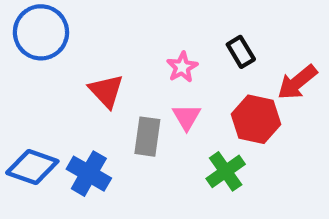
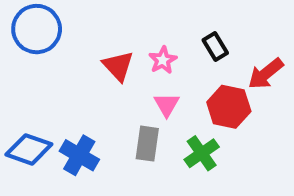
red triangle: (106, 91) -> (118, 66), moved
gray rectangle: (147, 137) -> (147, 144), moved

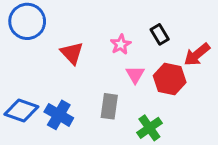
red triangle: (118, 66) -> (72, 53), moved
pink triangle: (167, 105) -> (135, 75), moved
green cross: (202, 153) -> (149, 128), moved

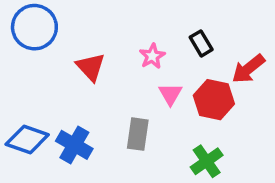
green cross: (149, 128) -> (207, 161), moved

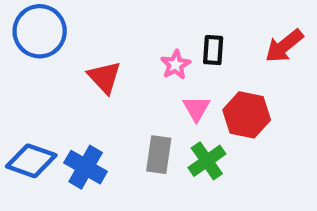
black rectangle: (201, 43) -> (213, 50), moved, turned 35
red arrow: (248, 69) -> (284, 46), moved
green cross: (207, 161) -> (207, 161), moved

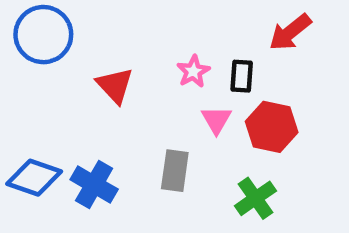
red arrow: (284, 46) -> (290, 32), moved
black rectangle: (213, 50) -> (242, 76), moved
green cross: (207, 161) -> (256, 198), moved

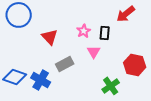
red hexagon: (272, 127) -> (135, 65), moved
gray rectangle: (175, 171) -> (65, 64), moved, turned 54

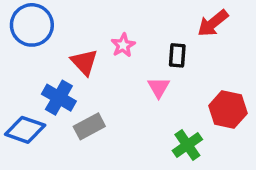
pink star: (84, 31) -> (123, 45), moved
gray rectangle: (65, 64) -> (89, 126), moved
blue cross: (41, 80) -> (59, 98), moved

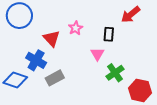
red hexagon: (228, 109) -> (140, 90), moved
green cross: (187, 145) -> (115, 73), moved

